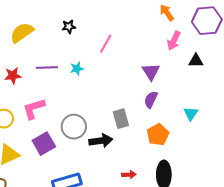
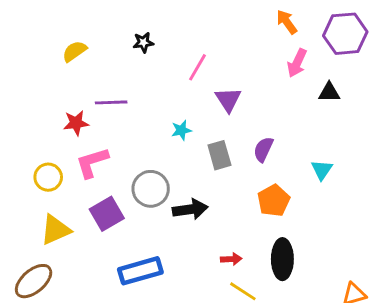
yellow semicircle: (22, 33) -> (75, 51), size x0.7
cyan star: (77, 69) -> (181, 130), moved
purple triangle: (151, 72) -> (228, 100), moved
red star: (13, 76) -> (76, 123), moved
gray rectangle: (121, 119) -> (219, 155), moved

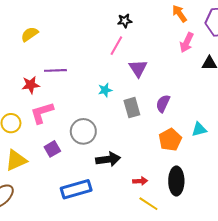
black star: (143, 42) -> (125, 21), moved
cyan triangle: (322, 170) -> (199, 129), moved, turned 42
black arrow: (190, 209) -> (108, 159), moved
purple square: (107, 214) -> (52, 149), size x0.7

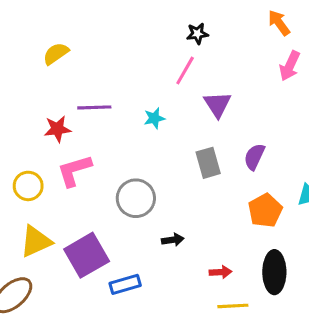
cyan star: (105, 90) -> (154, 118), moved
purple square: (52, 149) -> (87, 255), moved, size x1.8
black arrow: (108, 159) -> (173, 240), size x0.6
blue rectangle: (76, 189) -> (125, 284), size x0.7
yellow line: (148, 204) -> (233, 306), turned -36

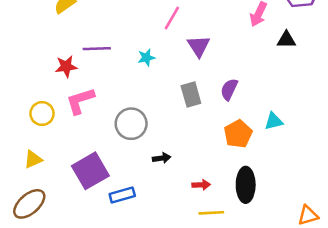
yellow triangle: (36, 241) -> (33, 159), moved, size x0.7

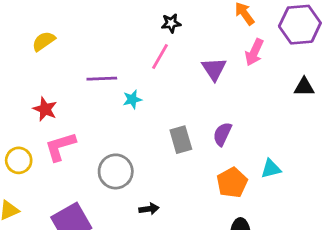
black triangle: (286, 40) -> (304, 87), moved
purple triangle: (199, 46) -> (214, 69), moved
purple line: (97, 49) -> (102, 79), moved
red star: (66, 66) -> (45, 109), turned 30

